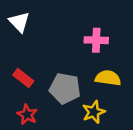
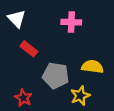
pink cross: (96, 40) -> (71, 22), moved
red rectangle: (23, 78) -> (29, 49), moved

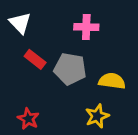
gray pentagon: (56, 76) -> (70, 69), moved

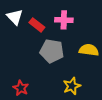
red rectangle: (35, 59) -> (37, 25), moved
yellow semicircle: (112, 81) -> (89, 50), moved

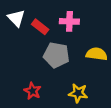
yellow star: (72, 86) -> (78, 93), turned 30
red star: (21, 88) -> (33, 91), moved

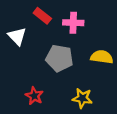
white triangle: (16, 18) -> (17, 36), moved
red rectangle: (40, 27) -> (42, 16), moved

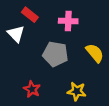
red rectangle: (42, 16) -> (30, 15), moved
yellow semicircle: (102, 57) -> (95, 53), turned 42

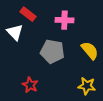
yellow star: (77, 91) -> (87, 86), moved

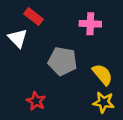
pink cross: (64, 20) -> (90, 24), moved
yellow semicircle: (90, 50) -> (102, 74), moved

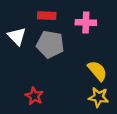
red rectangle: (34, 16) -> (47, 16), moved, turned -36
gray pentagon: (63, 61) -> (50, 44), moved

